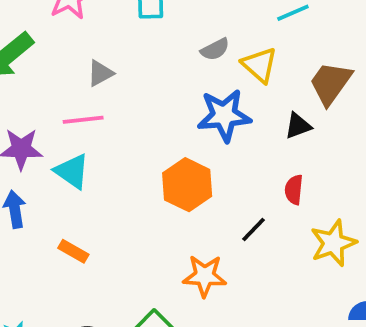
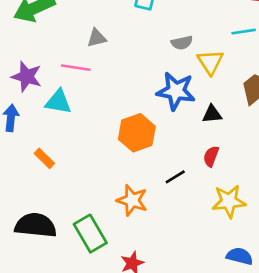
black triangle: (298, 126) -> (212, 114), moved
cyan triangle: (72, 171) -> (58, 102), turned -40

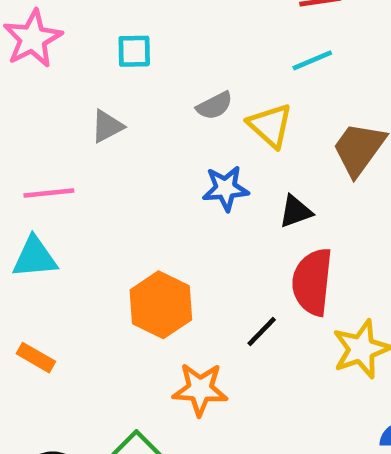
gray triangle: (97, 38) -> (107, 126), moved
blue star: (176, 91) -> (226, 188), size x0.7
orange hexagon: (137, 133) -> (161, 305), moved
red semicircle: (211, 156) -> (312, 282), size x1.8

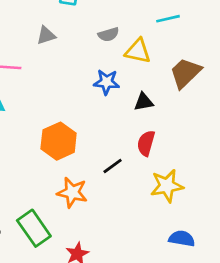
yellow triangle: (270, 125) -> (138, 51), turned -40
red semicircle: (312, 282) -> (146, 143), size x0.7

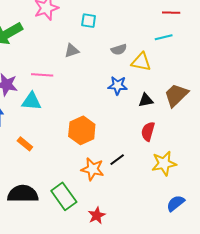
brown trapezoid: (185, 73) -> (176, 95), moved
black line: (113, 166) -> (117, 160), moved
blue semicircle: (182, 239) -> (176, 203), turned -48

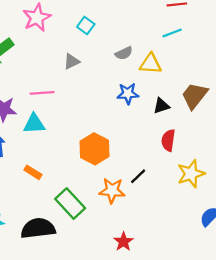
cyan square: (89, 21) -> (86, 25), turned 35
green rectangle: (64, 196) -> (70, 204), moved

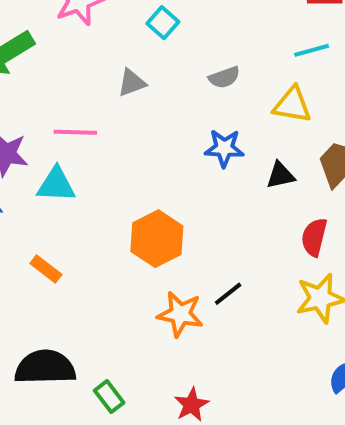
yellow triangle: (151, 64) -> (292, 105), moved
red semicircle: (168, 140) -> (314, 237), moved
green rectangle: (70, 204) -> (109, 397), moved, size x0.6

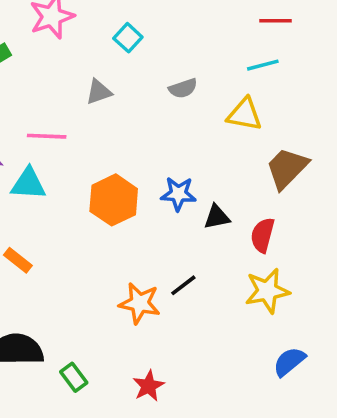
blue star: (224, 148) -> (178, 194), moved
black triangle: (281, 175) -> (217, 217), moved
orange hexagon: (157, 239) -> (114, 200), moved

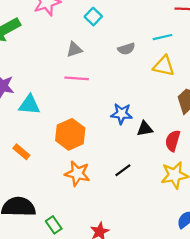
cyan line: (263, 65) -> (163, 37), moved
pink line: (47, 136) -> (77, 78), moved
orange hexagon: (114, 200) -> (70, 134), moved
orange star: (140, 303) -> (77, 174), moved

